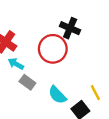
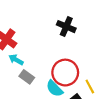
red circle: (53, 49) -> (65, 73), moved

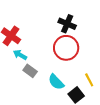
red circle: (65, 73) -> (66, 48), moved

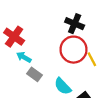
yellow line: (89, 80) -> (92, 59), moved

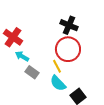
yellow line: (92, 59) -> (57, 66), moved

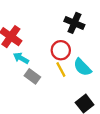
red circle: (68, 49) -> (61, 50), moved, size x0.7
cyan semicircle: (58, 83) -> (82, 67), moved

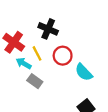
black cross: (74, 23) -> (48, 29), moved
yellow line: (61, 70) -> (37, 53), moved

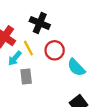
cyan arrow: (24, 63) -> (15, 58), turned -80
gray rectangle: (35, 81) -> (26, 77), turned 48

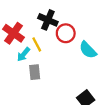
red circle: (55, 50) -> (66, 33), moved
cyan semicircle: (76, 67) -> (88, 50), moved

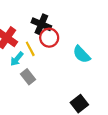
red circle: (66, 33) -> (49, 38), moved
gray rectangle: (35, 72) -> (28, 77), turned -32

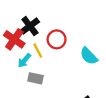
black cross: (41, 24) -> (30, 26), moved, turned 30
gray rectangle: (28, 77) -> (35, 78), turned -40

